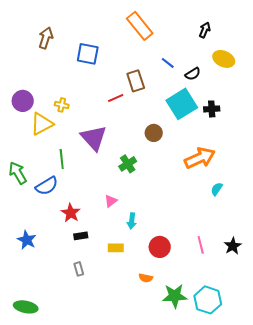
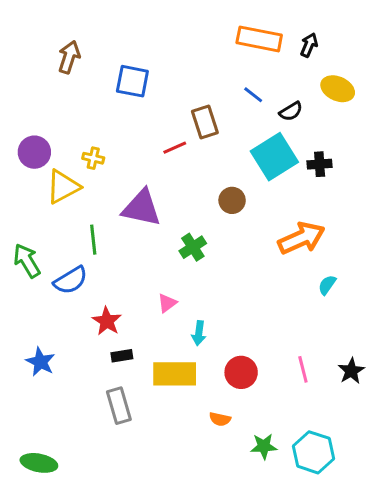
orange rectangle: (140, 26) -> (259, 39), moved, turned -40
purple triangle: (94, 138) -> (142, 208), turned -36
yellow rectangle: (116, 248) -> (175, 374), size x1.8
gray rectangle: (79, 269) -> (119, 406), size x1.6
green star: (175, 296) -> (264, 446), size x0.7

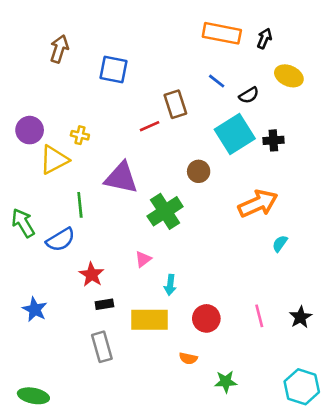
green cross: (193, 247) -> (165, 211), size x1.5
cyan hexagon: (314, 452) -> (302, 387), moved

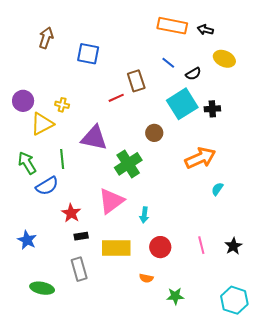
black arrow: (264, 38) -> (205, 30), turned -98
green arrow: (23, 223) -> (27, 163), moved
pink triangle: (143, 259) -> (111, 201), size x2.0
cyan arrow: (170, 285) -> (144, 215), moved
green ellipse: (33, 396) -> (42, 288), moved

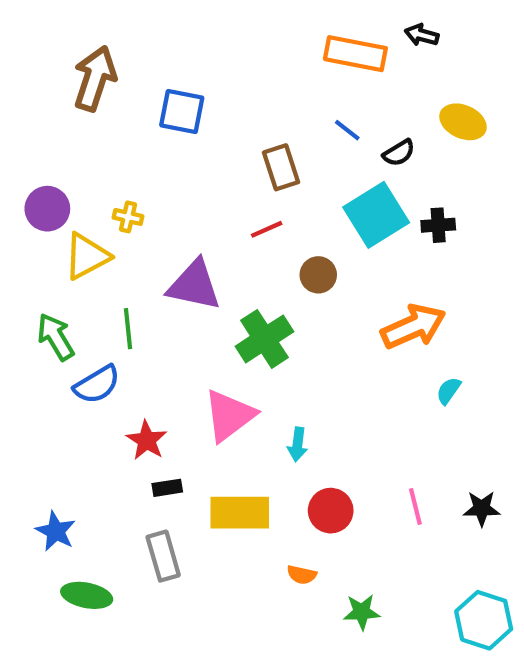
black arrow: (205, 30) -> (422, 35), moved
brown arrow: (46, 38) -> (95, 78), size x1.4
red line: (116, 98) -> (267, 229), moved
blue star: (27, 240) -> (56, 531), moved
black star: (233, 246) -> (482, 509), turned 30

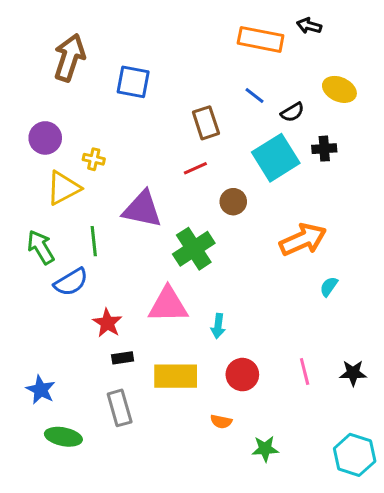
purple circle: (47, 209) -> (45, 138), moved
black cross: (438, 225) -> (324, 149), moved
pink triangle: (229, 415) -> (168, 305), turned 36

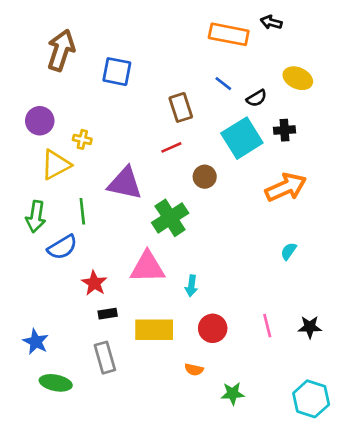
orange arrow: (303, 240) -> (286, 187), moved
green arrow: (41, 247) -> (36, 217), turned -140

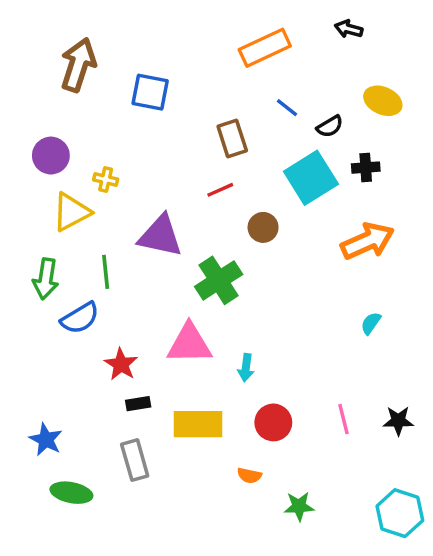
orange rectangle: (229, 34) -> (265, 48), moved, turned -36

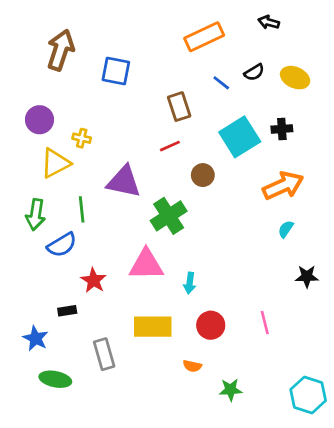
black semicircle: (330, 126) -> (254, 72), moved
cyan semicircle: (371, 323) -> (286, 229), moved
black rectangle: (138, 404) -> (67, 311), moved
black star: (398, 421) -> (307, 276), moved

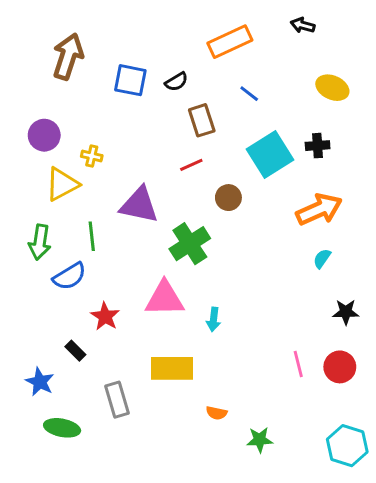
black semicircle: (254, 72) -> (176, 82), moved
black rectangle: (67, 311) -> (75, 351), turned 54
red circle: (211, 325) -> (340, 367), moved

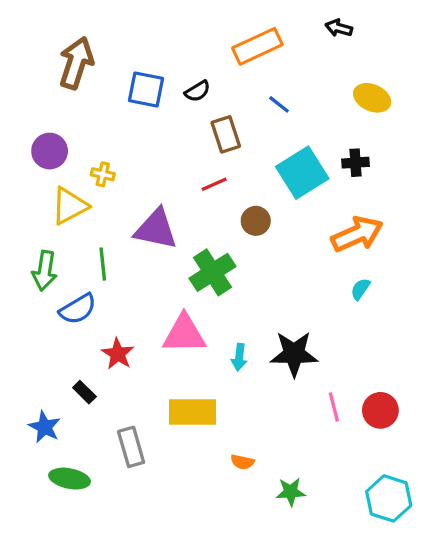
black star: (346, 312) -> (294, 354), moved, size x1.6

